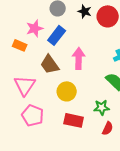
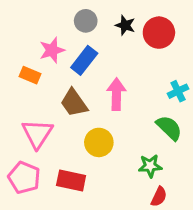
pink pentagon: (33, 115) -> (24, 178), moved
red rectangle: (74, 120) -> (71, 181), moved

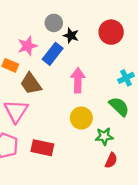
black star: (125, 25) -> (71, 36), moved
brown trapezoid: (74, 103) -> (31, 84), moved
yellow circle: (99, 142) -> (81, 118), moved

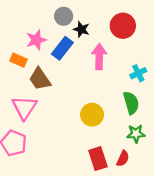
pink arrow: (78, 80) -> (99, 57), moved
green semicircle: (119, 107) -> (131, 103), turned 30
green star: (104, 136) -> (136, 134), moved
red rectangle: (42, 148) -> (98, 159), moved, turned 60

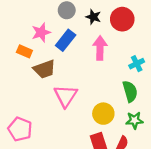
black star: (81, 29) -> (93, 17), moved
brown trapezoid: (40, 79) -> (44, 69), turned -75
pink triangle: (24, 108) -> (66, 96), moved
yellow circle: (92, 115) -> (103, 114), moved

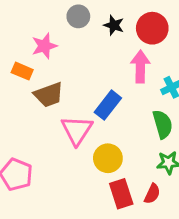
blue rectangle: (66, 40) -> (108, 105), moved
pink arrow: (100, 48) -> (140, 67), moved
yellow circle: (103, 114) -> (108, 158), moved

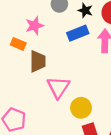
brown trapezoid: (49, 95) -> (38, 61), turned -70
blue rectangle: (108, 105) -> (78, 33), moved, turned 30

